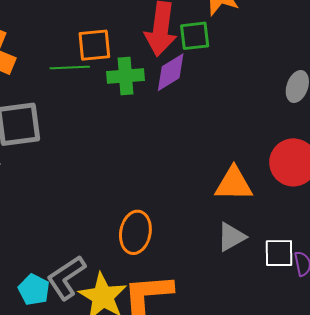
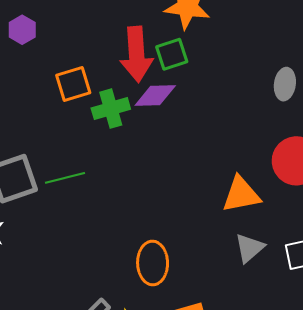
green line: (70, 68) -> (65, 178), moved
purple diamond: (171, 72) -> (155, 96), turned 42

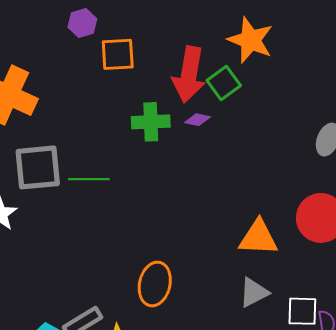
green square: (172, 54) -> (224, 83), turned -32
orange square: (73, 84) -> (118, 54), moved
purple diamond: (155, 96) -> (198, 120), size x0.6

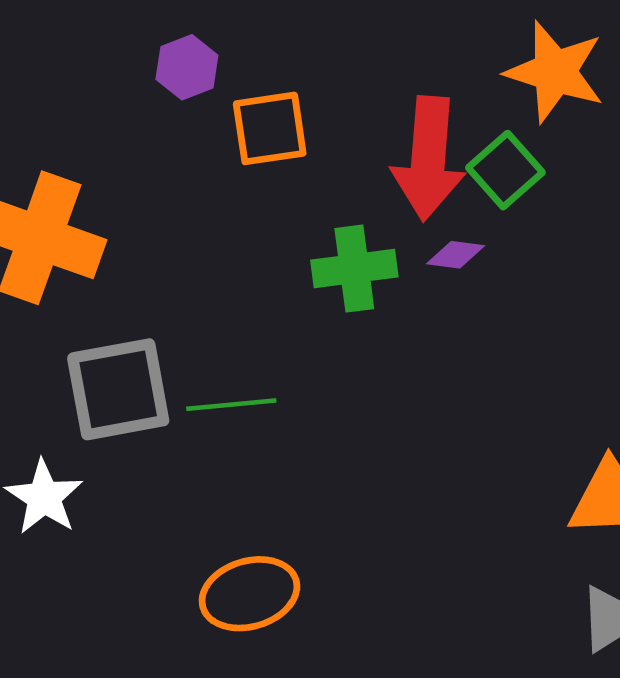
orange ellipse: (155, 284) -> (249, 594), moved, turned 66

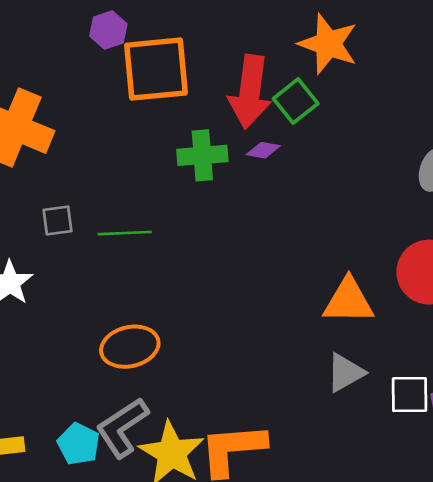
orange square: (270, 128) -> (156, 69), size x1.5
gray square: (118, 389) -> (57, 220), size x0.5

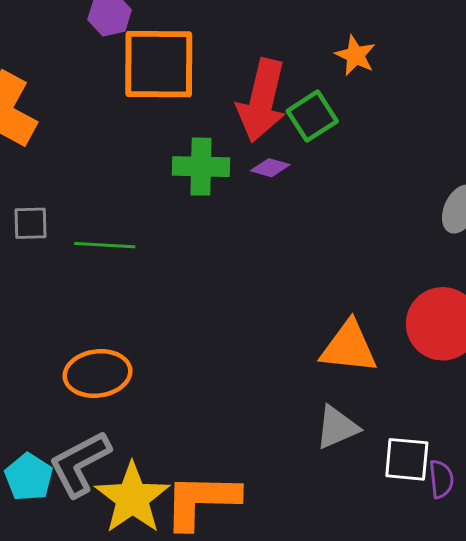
orange star: (328, 44) -> (355, 55), size x0.6

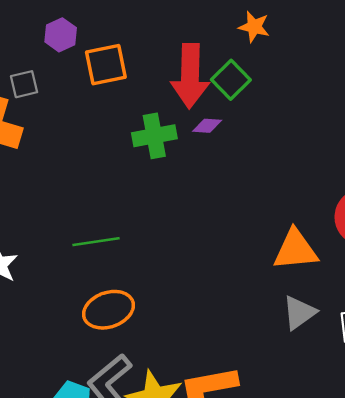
orange square: (159, 64) -> (106, 65), size x0.7
gray square: (31, 223) -> (24, 84), moved
green line: (105, 245) -> (96, 242), moved

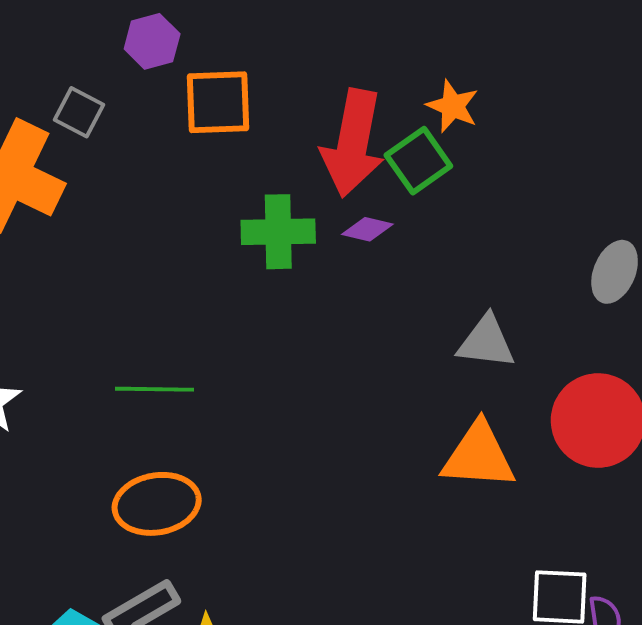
orange star: (254, 27) -> (453, 106), moved
gray square: (24, 84) -> (79, 112), turned 32
gray triangle: (299, 313) -> (486, 342), moved, turned 33

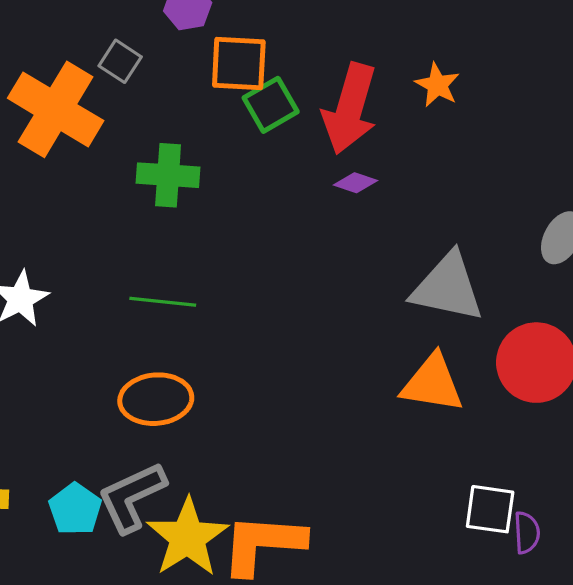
green square: (418, 161) -> (271, 105), moved
green cross: (278, 232) -> (168, 175), moved
gray triangle: (486, 342) -> (448, 287), size x1.5

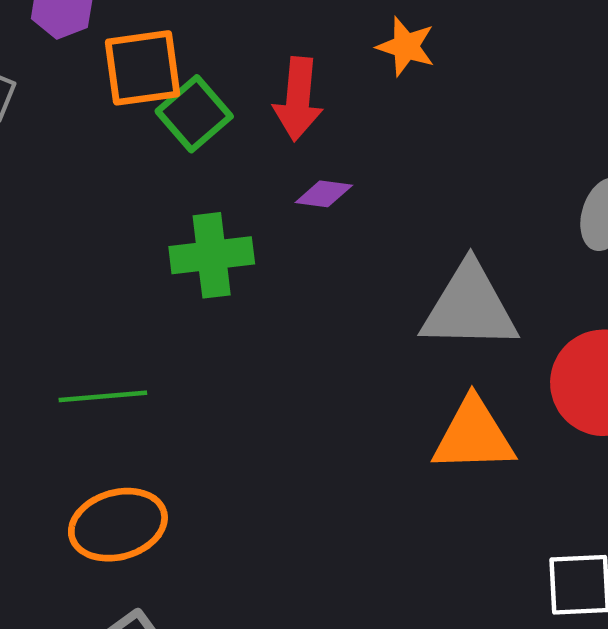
red arrow: (350, 109) -> (298, 99), size x0.7
green cross: (168, 175) -> (212, 255), moved

